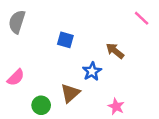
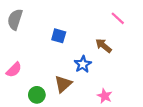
pink line: (142, 18) -> (118, 18), moved

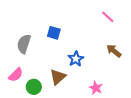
gray semicircle: (15, 19) -> (24, 44), moved
brown arrow: (104, 46) -> (114, 51), moved
pink semicircle: (14, 70) -> (16, 75), moved

